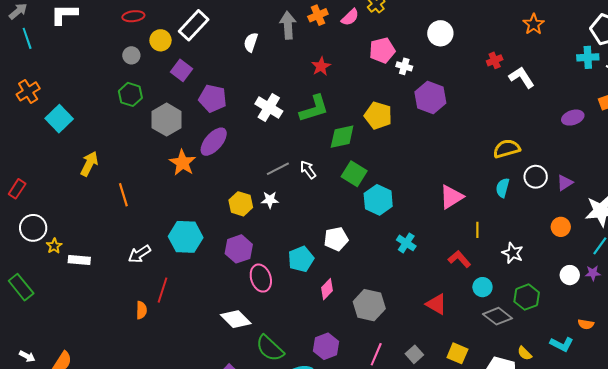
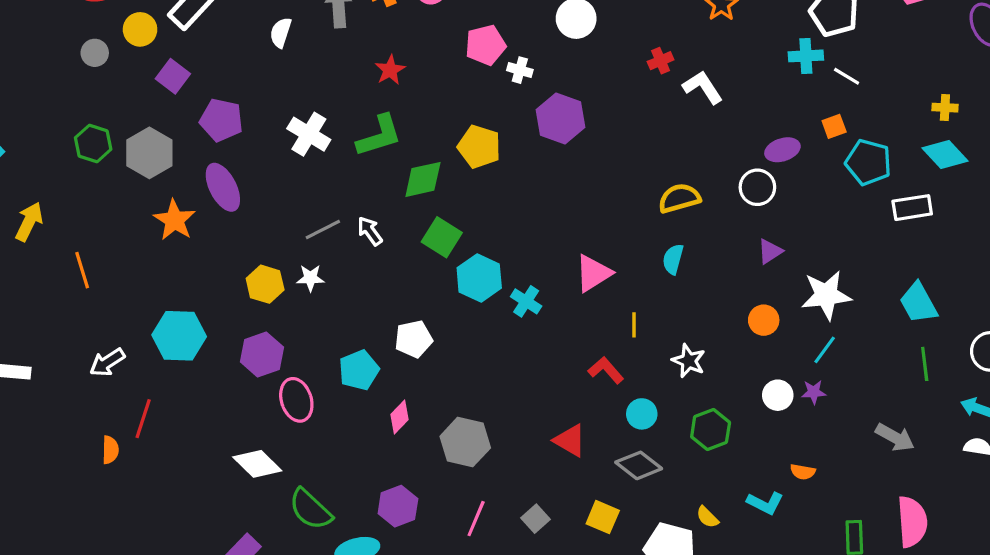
green hexagon: (130, 94) -> (93, 144), moved
purple ellipse: (214, 142) -> (223, 187), turned -68
white circle: (536, 177) -> (757, 187), moved
cyan cross: (406, 243) -> (526, 301), moved
gray diamond: (498, 316) -> (639, 465), moved

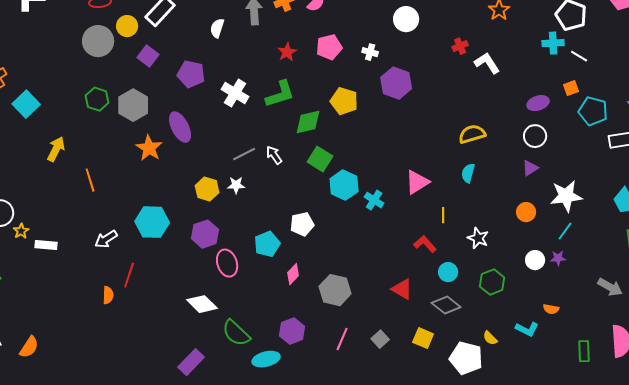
pink pentagon: (485, 45) -> (329, 47), moved
gray circle: (95, 53) -> (98, 41), size x1.8
purple pentagon: (221, 120) -> (191, 74), moved
white circle: (757, 187) -> (535, 136), moved

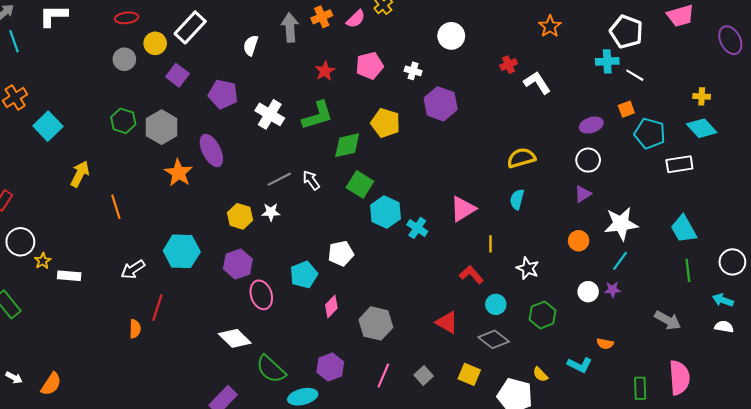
gray circle: (98, 41) -> (124, 59), size x0.7

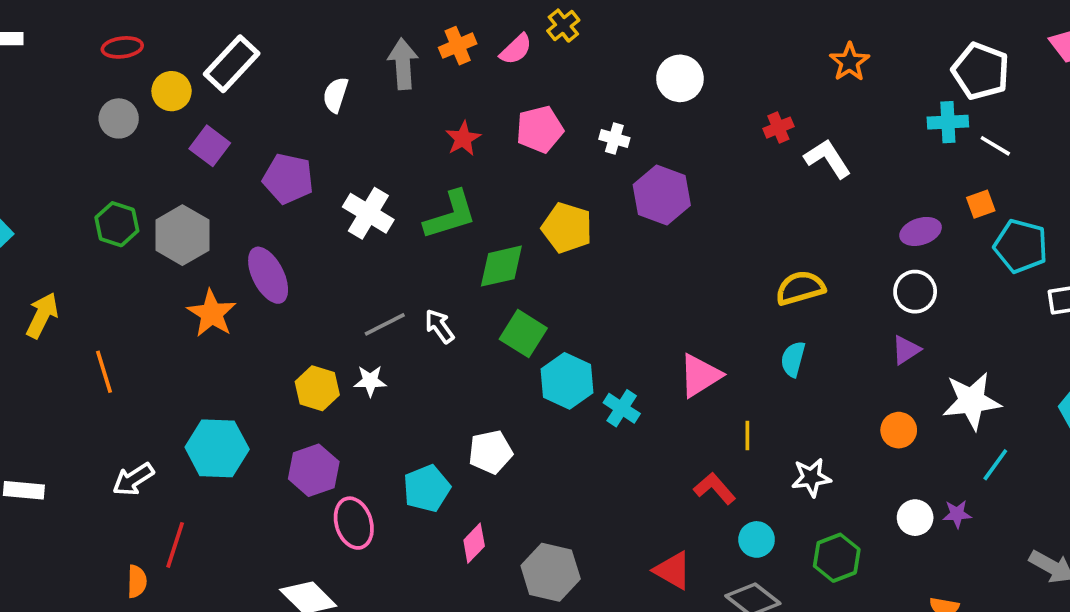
cyan line: (620, 261) -> (995, 465), moved
white star: (528, 268) -> (811, 477), turned -30

